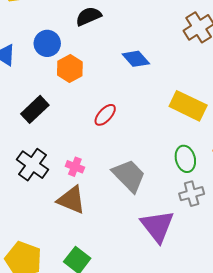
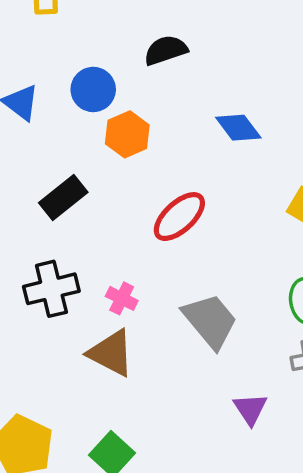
red ellipse: (105, 115) -> (179, 217), size x1.4
black cross: (32, 165) -> (51, 289), turned 36
purple triangle: (157, 226) -> (250, 409), size x0.6

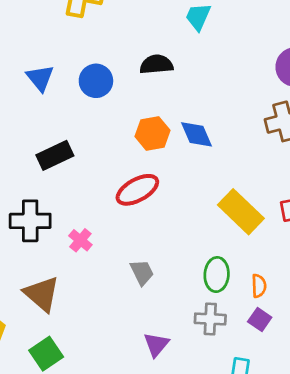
orange hexagon: (127, 134) -> (153, 133), moved
gray trapezoid: (210, 321) -> (142, 272), size x0.6
brown triangle: (111, 353) -> (42, 294), moved

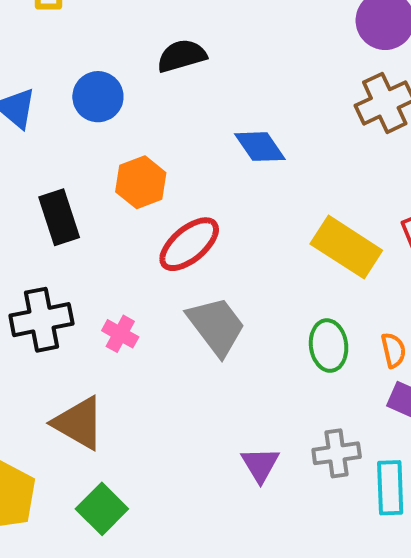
orange hexagon: (153, 133) -> (141, 182), moved
black rectangle: (55, 155) -> (59, 217), turned -72
gray trapezoid: (142, 272) -> (216, 326), moved, size x1.6
gray cross: (210, 319) -> (337, 453), moved

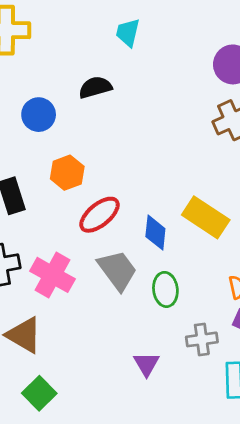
blue diamond: (260, 147) -> (155, 233), moved, turned 40
pink cross: (120, 334) -> (52, 275), size x1.8
green ellipse: (329, 346) -> (165, 289), moved
gray cross: (337, 453) -> (202, 339), moved

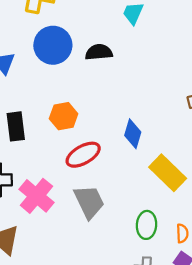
blue circle: (39, 115) -> (53, 45), moved, size x1.4
blue diamond: (155, 233) -> (133, 134), moved
green ellipse: (165, 289) -> (147, 225), moved

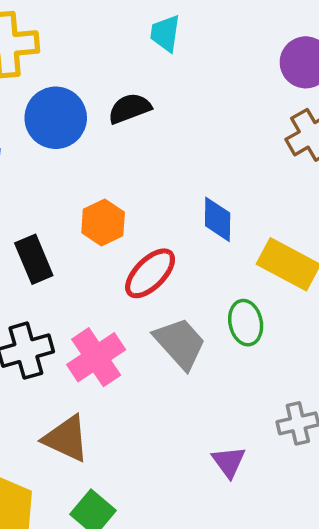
pink cross: (36, 196) -> (96, 357), turned 32
green ellipse: (147, 225) -> (246, 323), moved

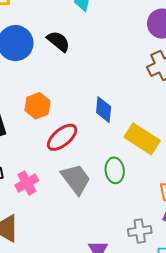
black semicircle: (130, 108) -> (58, 41), turned 55
pink cross: (96, 357) -> (27, 183), size x0.7

